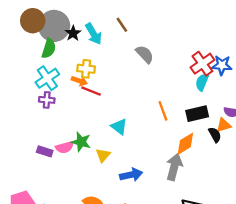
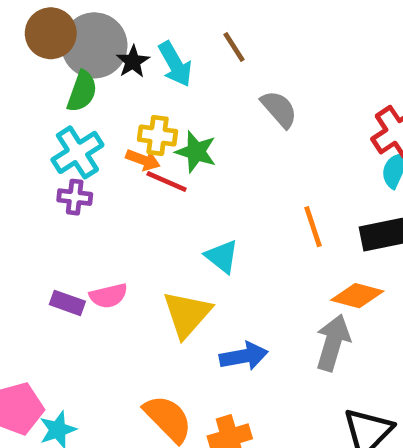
green star: (81, 142) -> (196, 152), moved
orange diamond: (185, 144) -> (357, 296), turned 45
yellow triangle: (103, 155) -> (187, 314), size x1.6

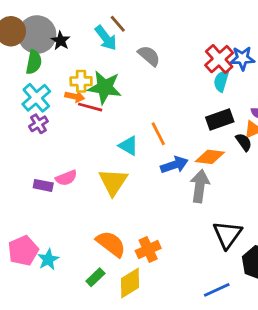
cyan arrow: (175, 64) -> (106, 38), moved
green star: (196, 152) -> (105, 87), size x1.4
purple cross: (75, 197) -> (38, 124), turned -30
orange line: (313, 227) -> (158, 134), moved
blue arrow: (244, 356) -> (174, 165), moved

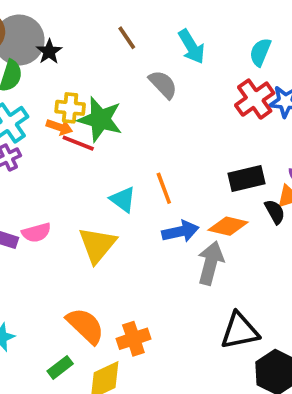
cyan arrow: (106, 38) -> (192, 47), moved
cyan semicircle: (221, 81) -> (260, 52), moved
black triangle: (227, 235) -> (240, 331), turned 36

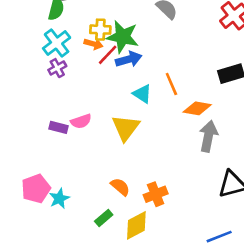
red line: (78, 143) -> (108, 55), turned -65
orange diamond: (228, 226) -> (197, 108), moved
blue arrow: (180, 231) -> (129, 59), moved
orange semicircle: (85, 326) -> (120, 187), size x0.7

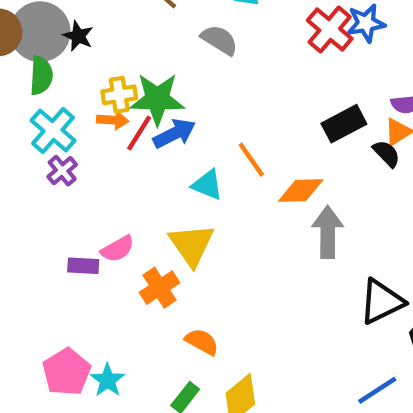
orange cross: (156, 194) -> (159, 288), moved

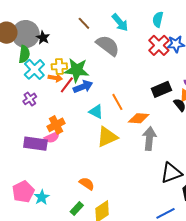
gray semicircle: (219, 40) -> (108, 46), size x1.4
cyan cross: (53, 130) -> (34, 69), moved
yellow triangle: (192, 245) -> (107, 137), moved, turned 35
purple rectangle: (83, 266) -> (35, 144), size x1.6
orange cross: (159, 288) -> (56, 125), moved

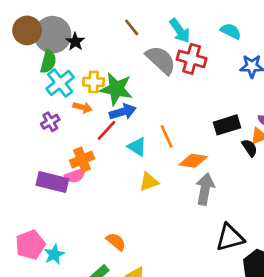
cyan semicircle: (158, 19) -> (231, 31), turned 98
red cross: (159, 45) -> (192, 59), moved, turned -35
orange arrow: (55, 78) -> (83, 107), moved
red line: (67, 85) -> (106, 130), moved
yellow triangle: (107, 137) -> (149, 182), size x0.7

